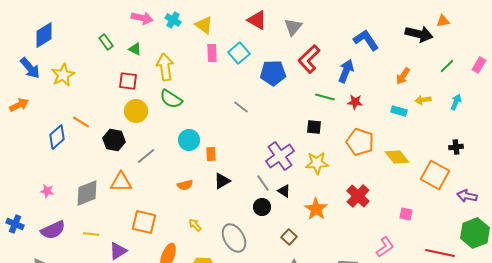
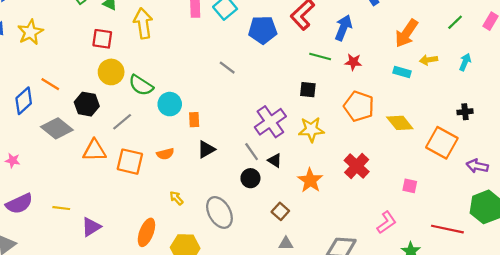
orange arrow: (403, 76) -> (406, 33), size x1.5
green semicircle: (171, 99) -> (141, 85), moved
gray diamond: (87, 193) -> (57, 128), moved, turned 60
orange square: (144, 222) -> (130, 162), moved

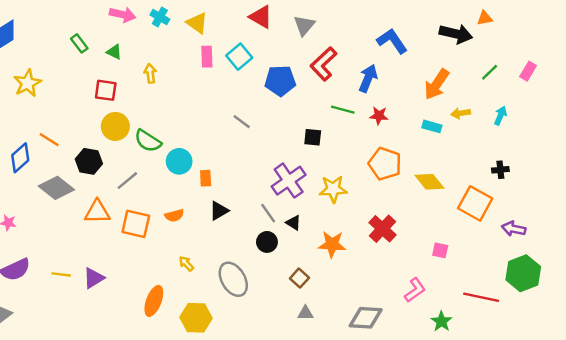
yellow arrow: (143, 23) -> (150, 73), size x0.6
black square: (308, 90) -> (313, 137), moved
orange star: (310, 180) -> (332, 244), turned -30
purple triangle: (91, 227) -> (94, 278), moved

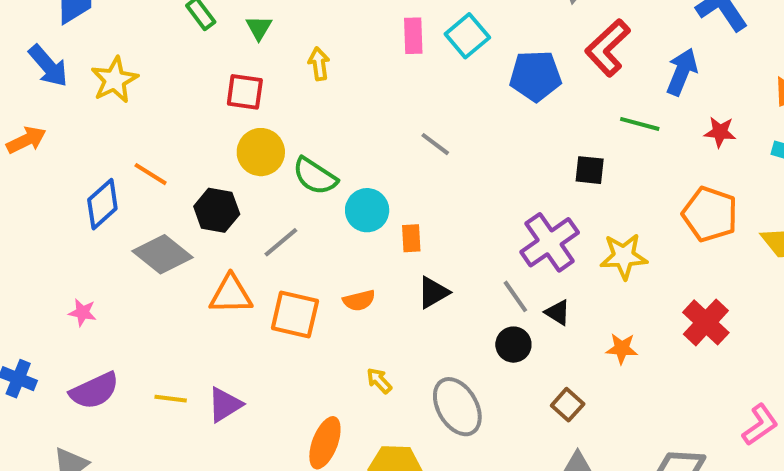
green triangle: (114, 52) -> (259, 28), turned 35
red star: (379, 116) -> (720, 132), moved
gray line: (242, 122) -> (435, 144), moved
orange star: (332, 244) -> (622, 349), size x0.7

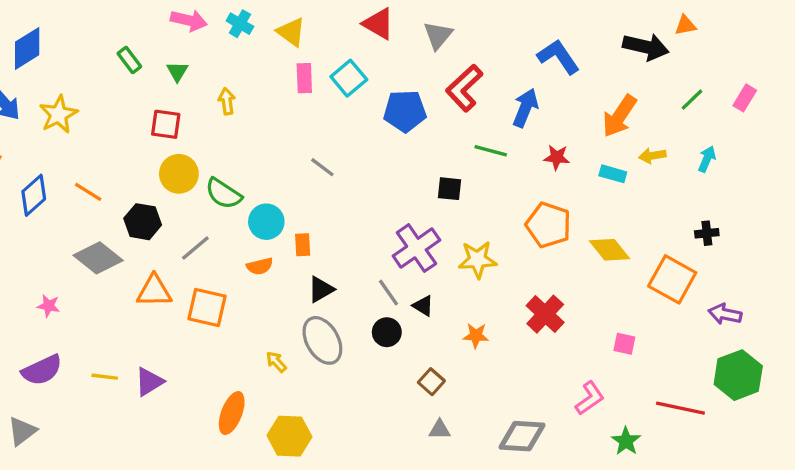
blue diamond: (102, 204) -> (34, 195), moved
orange semicircle: (359, 300) -> (260, 266), moved
pink star: (82, 312) -> (49, 306), moved
gray ellipse: (457, 407) -> (322, 340), moved

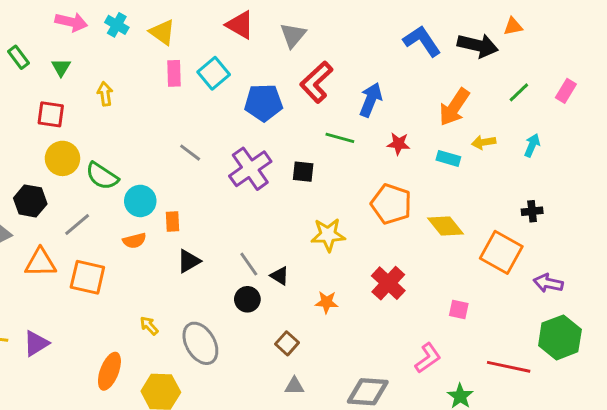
blue L-shape: (558, 57) -> (422, 41), moved
purple cross: (416, 248) -> (250, 169), moved
gray ellipse: (322, 340) -> (200, 343), moved

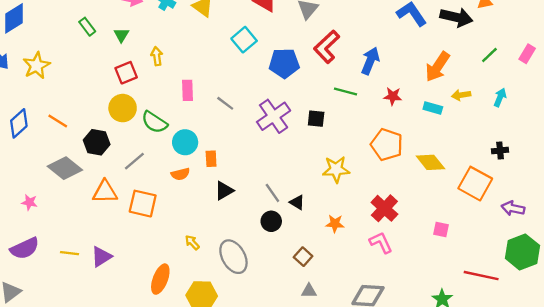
pink rectangle: (174, 73) -> (187, 90), moved
red square: (51, 114) -> (126, 73), moved, turned -30
pink L-shape: (428, 358) -> (381, 243), moved, turned -80

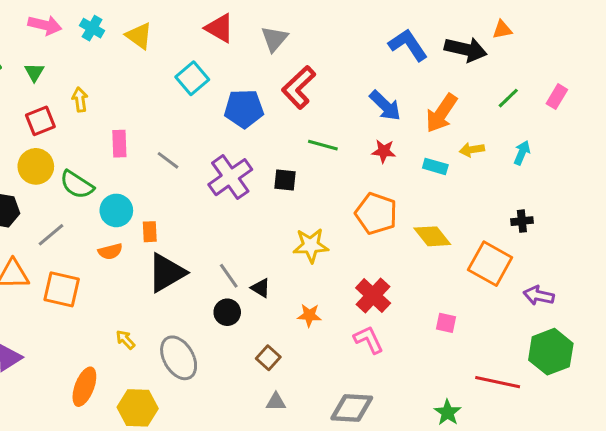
blue arrow: (370, 61) -> (385, 106), moved, turned 112
black triangle: (224, 191) -> (166, 273), size x1.6

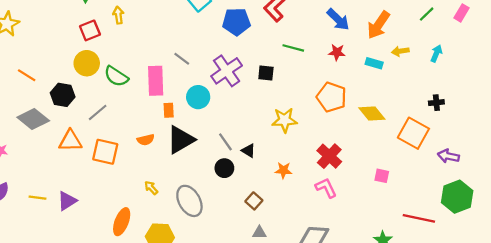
pink rectangle: (119, 144) -> (156, 81), moved, size x1.5
cyan circle: (116, 210) -> (198, 97), moved
orange semicircle: (110, 251) -> (146, 140), moved

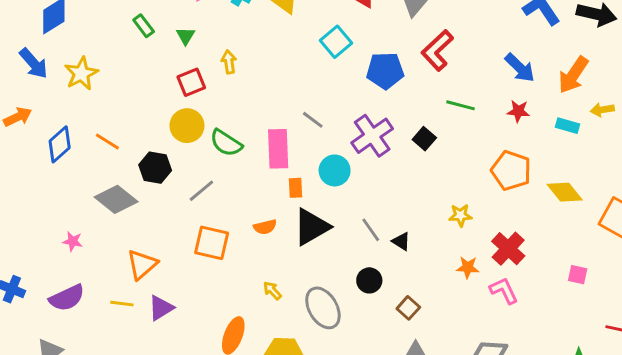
black square: (266, 73) -> (424, 139), turned 35
yellow star: (284, 120) -> (460, 215), moved, size x0.7
orange triangle: (70, 141) -> (142, 265), moved, turned -40
black circle: (224, 168) -> (369, 280), moved
orange star: (283, 170) -> (468, 267), moved

